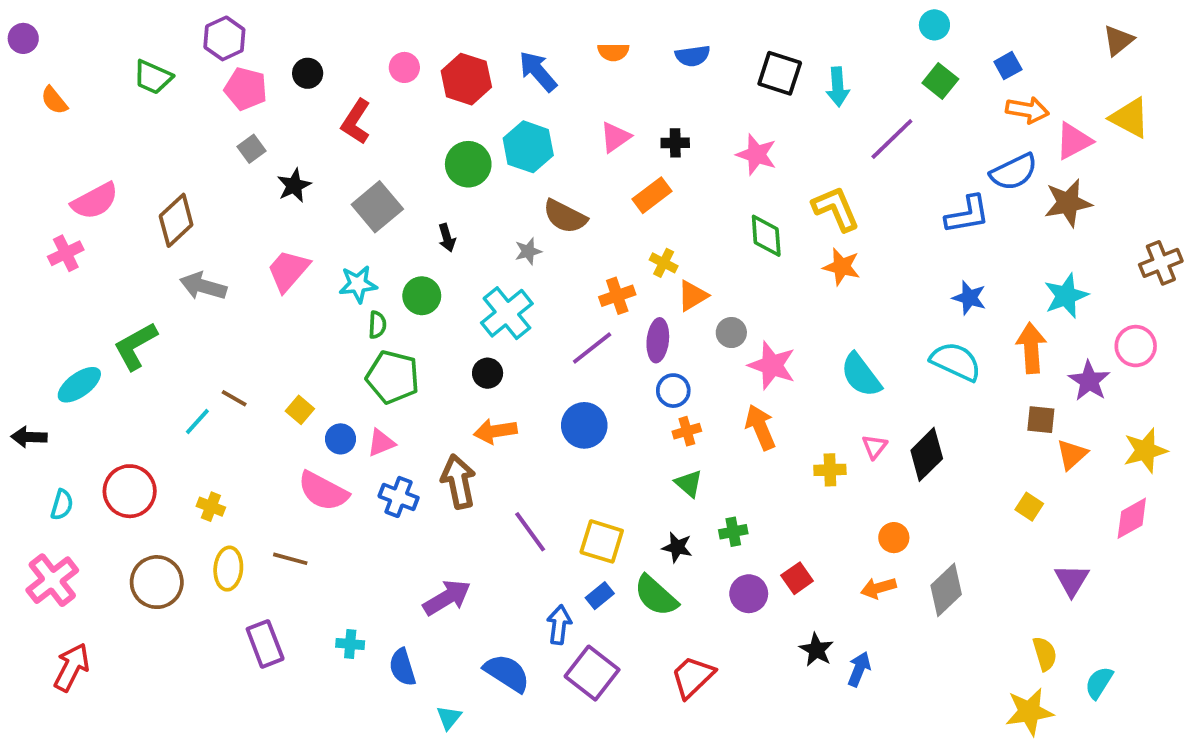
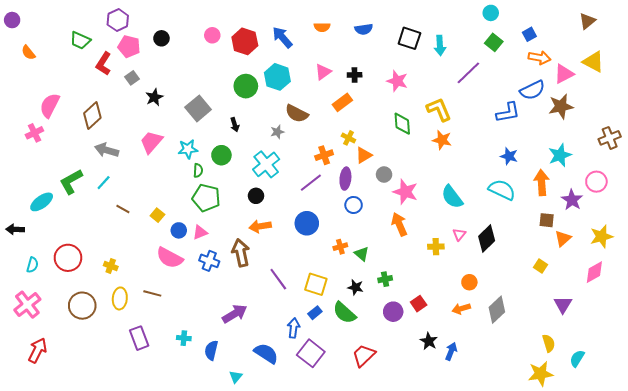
red L-shape: (356, 122) -> (104, 64), moved
pink semicircle: (95, 201) -> (50, 105), turned 145
cyan line: (197, 422) -> (104, 183), moved
orange cross: (687, 431) -> (340, 247), moved
blue semicircle: (402, 667) -> (211, 350), turned 30

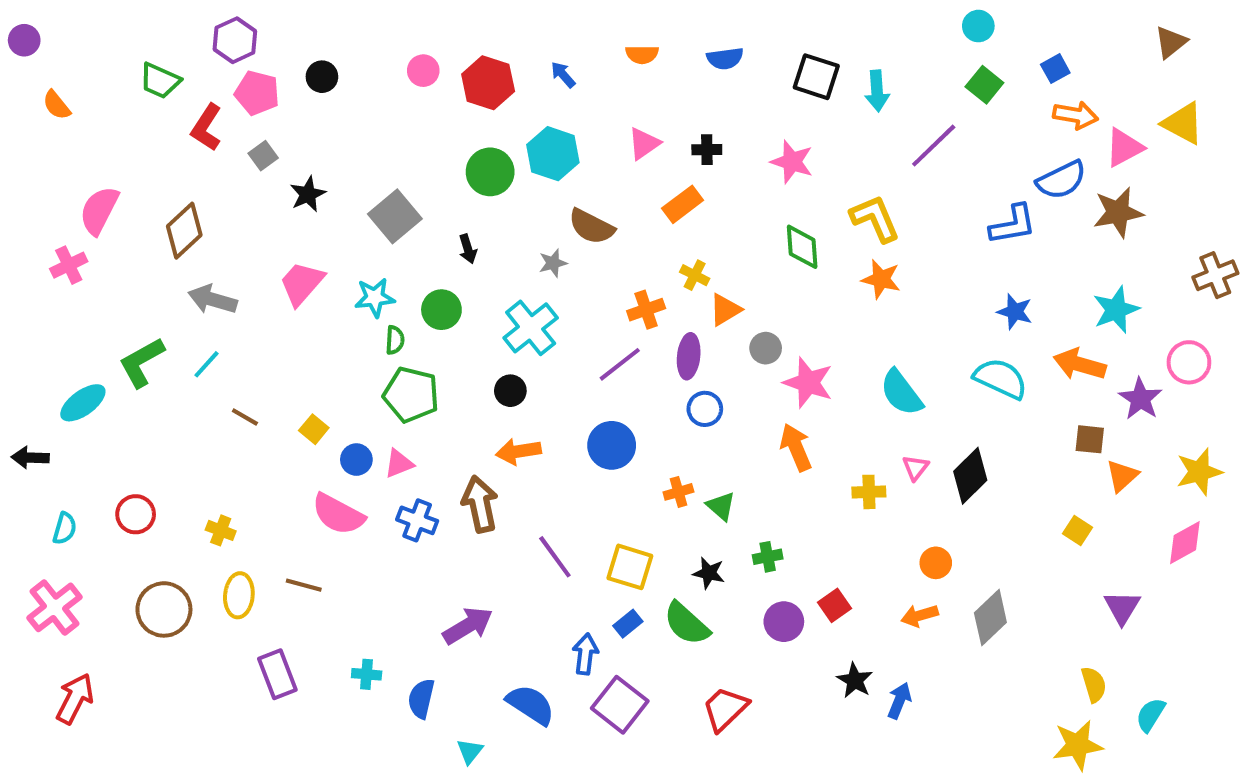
blue arrow: (282, 37) -> (563, 75), size x0.6
orange arrow: (542, 183) -> (1080, 364), turned -70
red circle: (68, 258) -> (136, 514), size x0.7

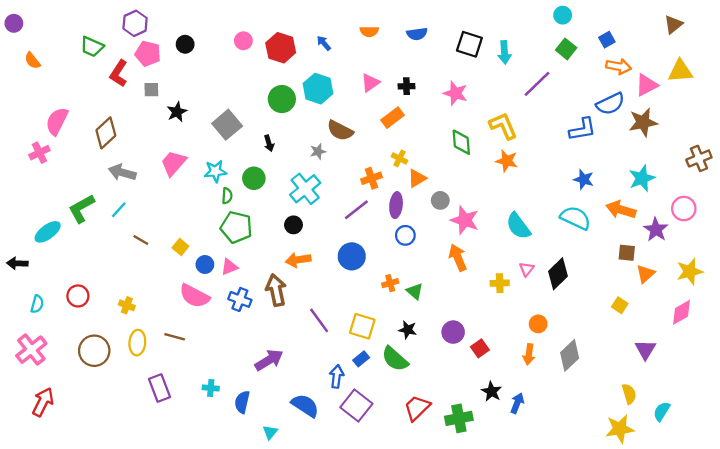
yellow triangle: (1183, 123) -> (680, 71), turned -32
gray square: (263, 156) -> (151, 90), turned 35
green cross: (768, 557) -> (459, 418), moved, size x1.6
orange arrow: (920, 616) -> (529, 354), turned -66
purple circle: (784, 622) -> (453, 332), moved

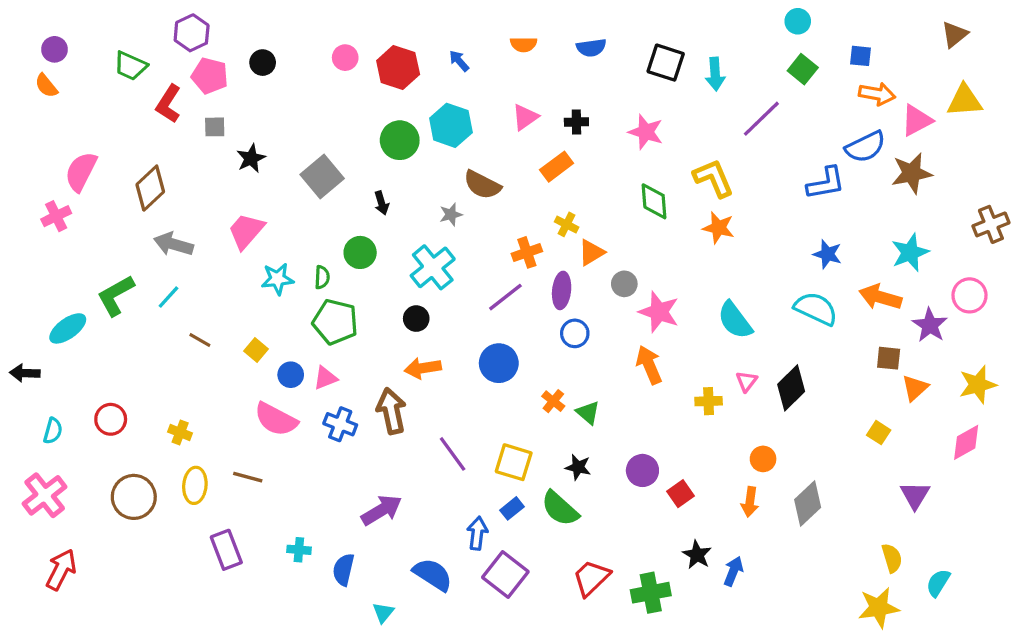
purple circle: (14, 23) -> (55, 49), moved
blue square: (607, 40) -> (860, 56), turned 35
cyan star: (215, 171) -> (277, 279), moved
orange cross: (390, 283) -> (553, 401), turned -35

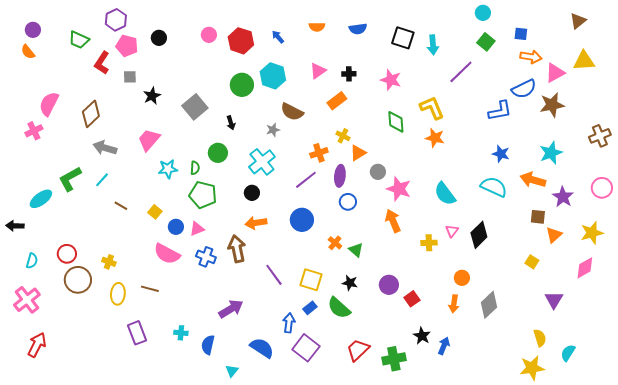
pink circle: (969, 295) -> (602, 188), moved
brown circle: (134, 497) -> (78, 280), moved

